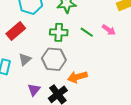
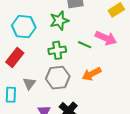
pink arrow: (109, 30) -> (106, 38), size x1.5
orange arrow: (77, 77) -> (92, 74), moved

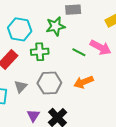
green cross: (57, 50) -> (40, 52), moved

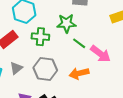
green star: (56, 26) -> (66, 23), moved
pink arrow: (101, 47) -> (100, 54), moved

